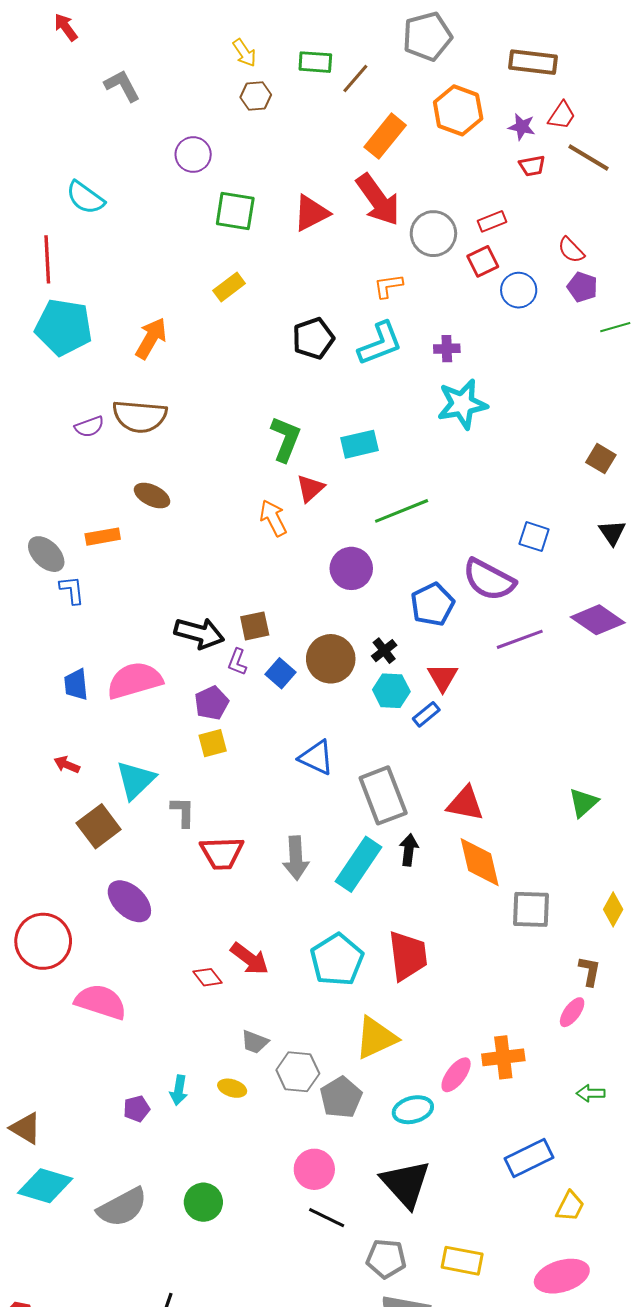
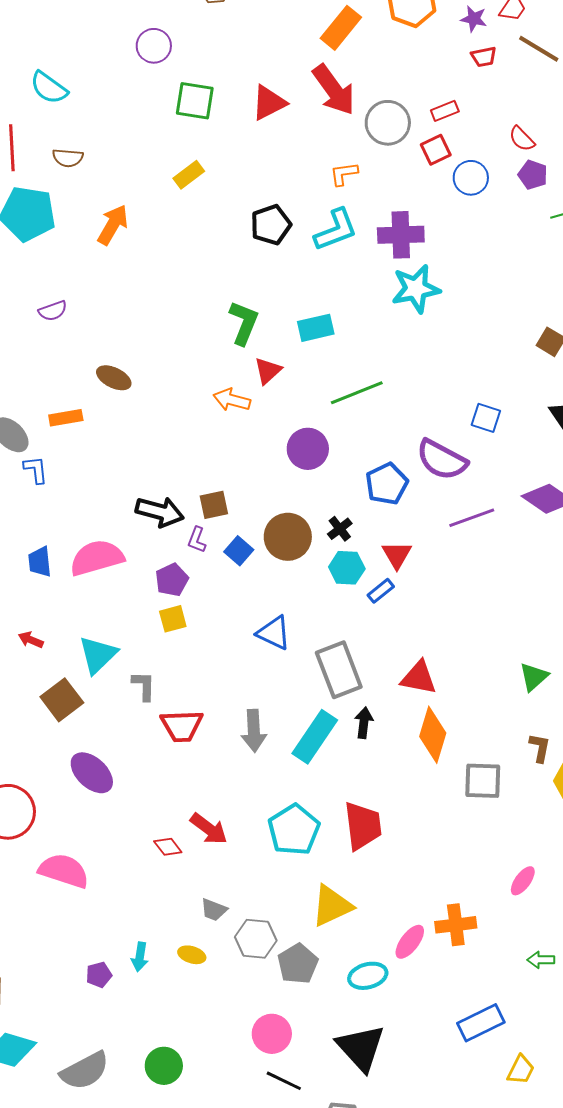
purple cross: (447, 349) -> (401, 235), size x1.8
brown semicircle: (140, 416) -> (68, 158), moved, size x0.6
orange arrow: (273, 518) -> (232, 400), turned -48
orange diamond: (480, 862) -> (433, 735), turned 30
brown L-shape: (590, 971) -> (540, 748), moved

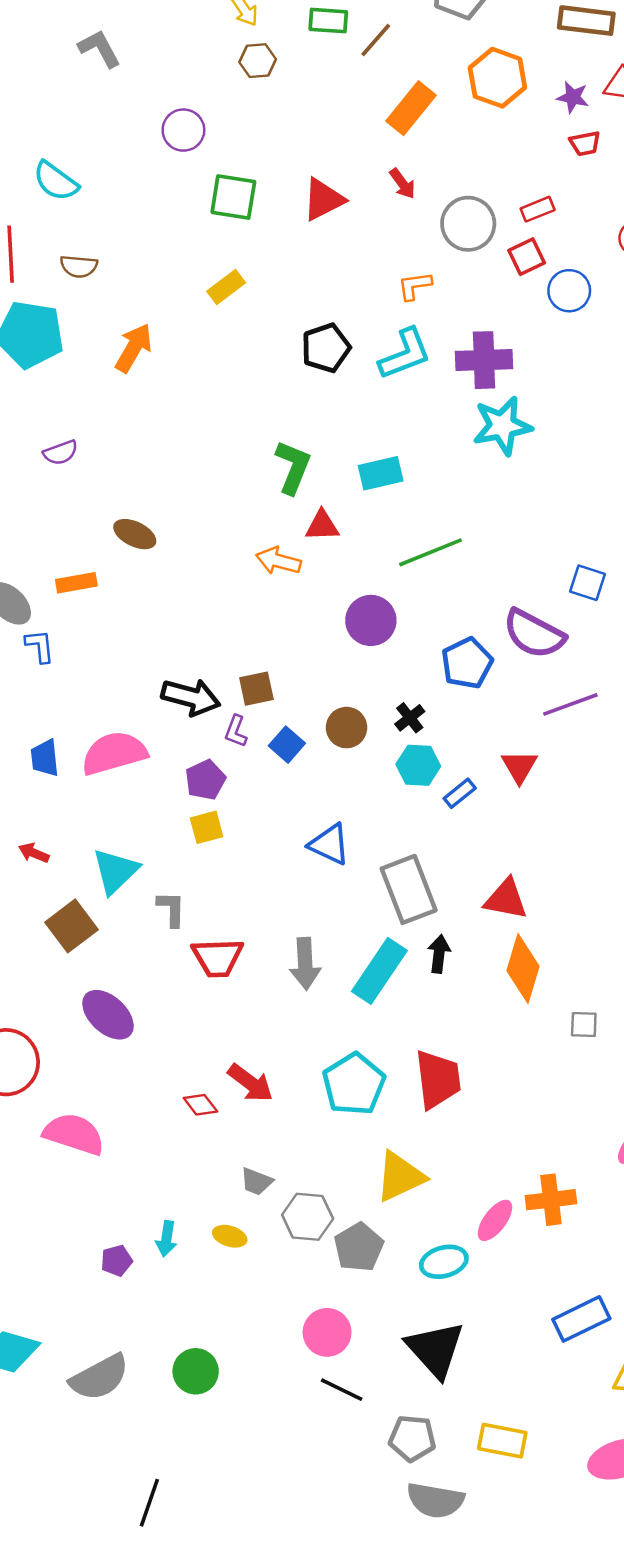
red arrow: (334, 90) -> (402, 184), size x0.5
red triangle: (268, 371) -> (322, 526), turned 40
brown circle: (288, 537) -> (347, 728), size x0.7
red triangle: (397, 555) -> (519, 766), moved
gray square: (483, 781) -> (584, 1024), size x0.6

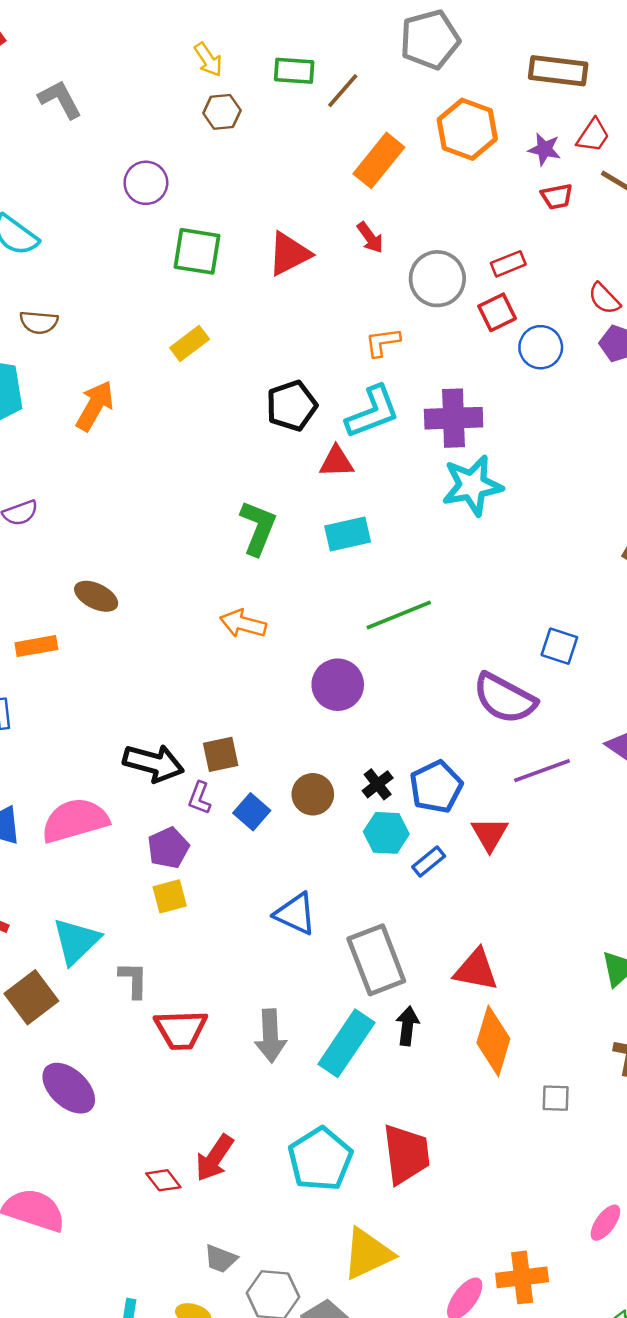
red triangle: (322, 526) -> (336, 462), moved
blue pentagon: (467, 663) -> (436, 787), moved
red arrow: (250, 1083) -> (214, 1158), turned 87

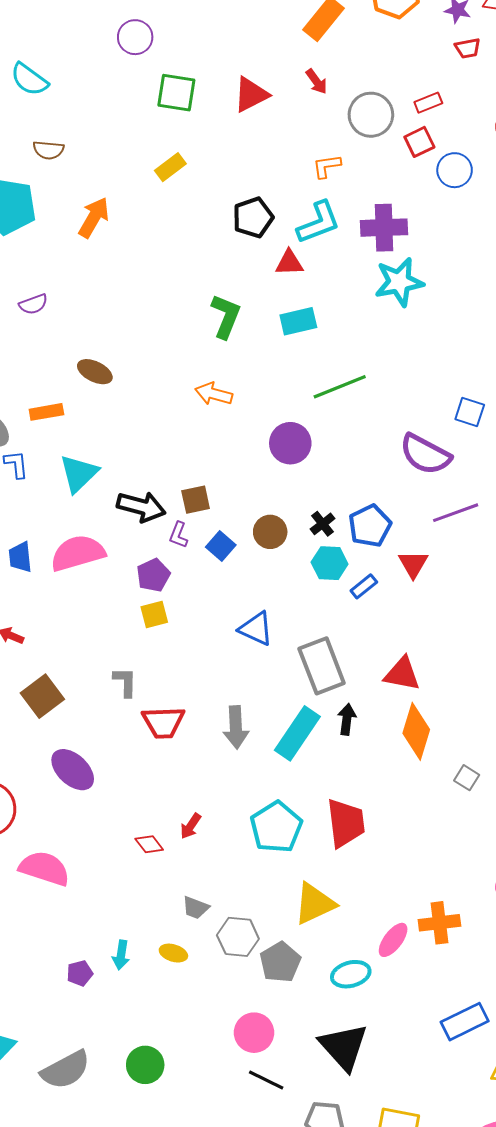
cyan triangle: (76, 941) -> (79, 473), moved
gray square: (556, 1098) -> (467, 778), turned 30
red arrow: (214, 1158) -> (191, 826), size x0.7

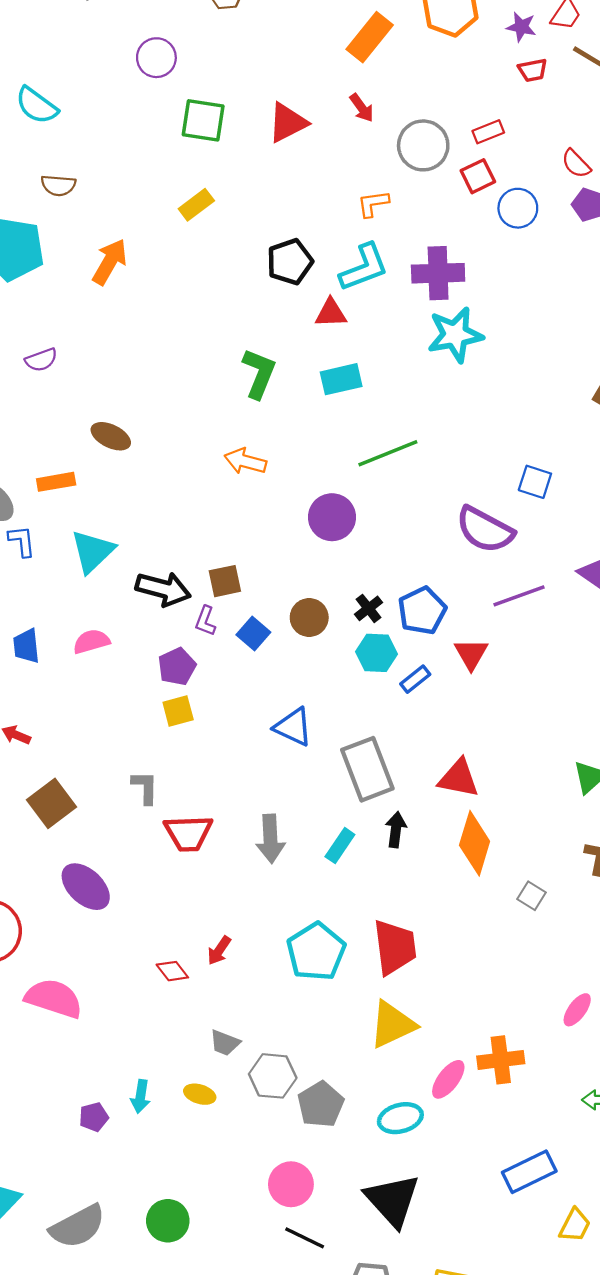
pink semicircle: (78, 553) -> (91, 641), size x0.6
cyan rectangle: (297, 733) -> (340, 846), size x0.6
yellow triangle: (314, 904) -> (392, 1025), moved

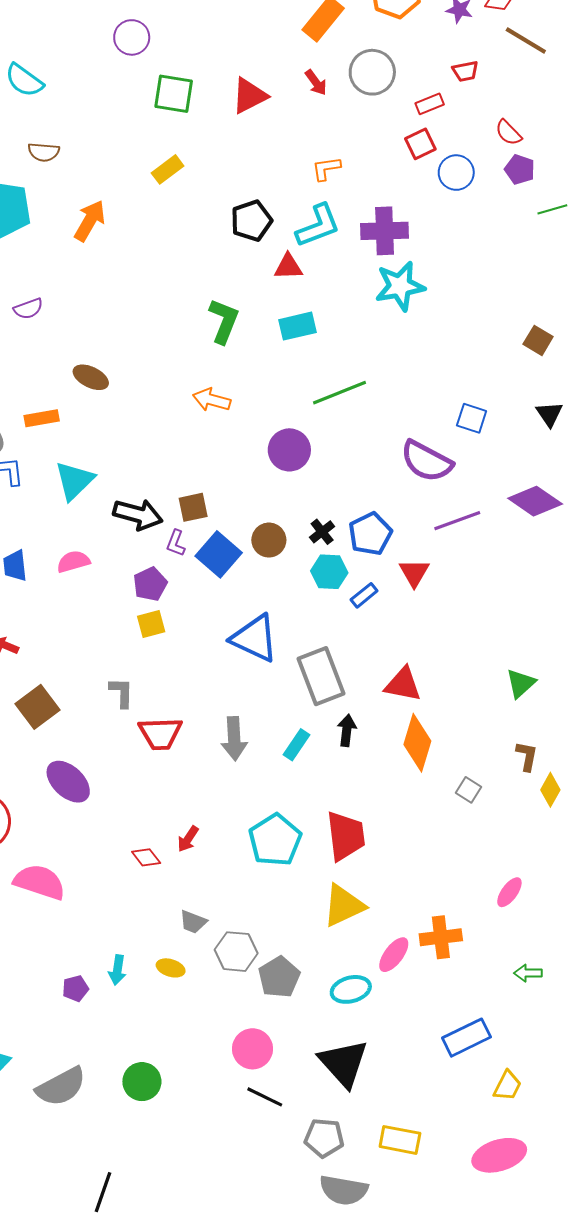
red trapezoid: (533, 70) -> (465, 71), moved
gray circle: (423, 145) -> (372, 72), moved
blue square: (253, 633) -> (219, 554), size x1.5
blue triangle: (293, 727) -> (255, 638), size x1.4

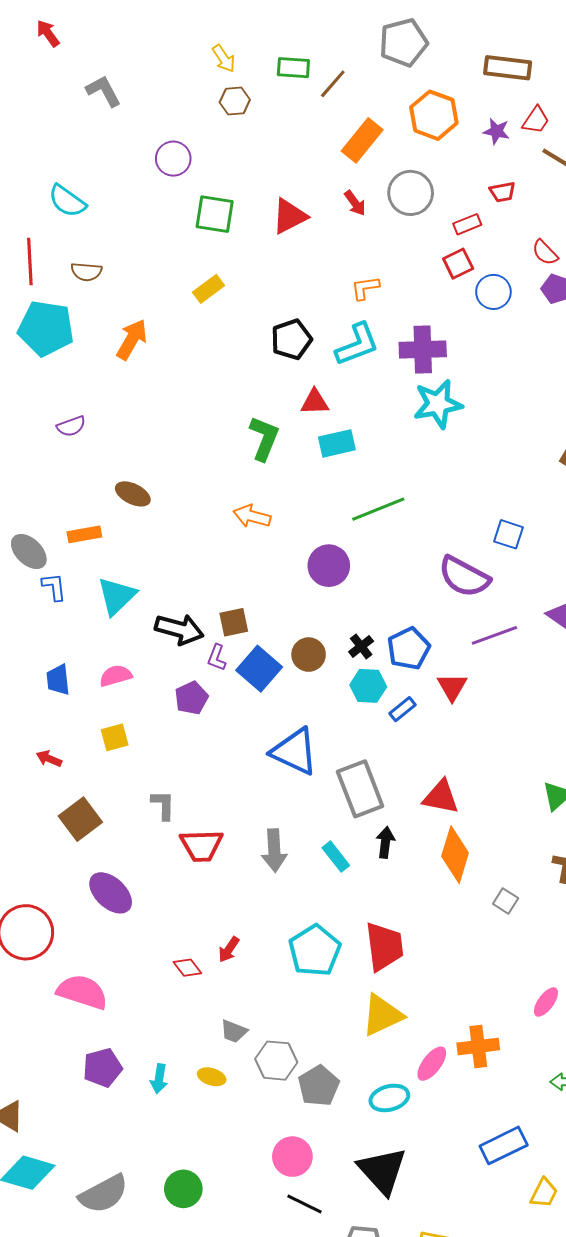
red triangle: (288, 267) -> (315, 402), moved
yellow square: (151, 624) -> (115, 737), moved
cyan rectangle: (297, 745) -> (336, 857), turned -72
purple pentagon: (75, 988) -> (103, 1068), moved, size x1.5

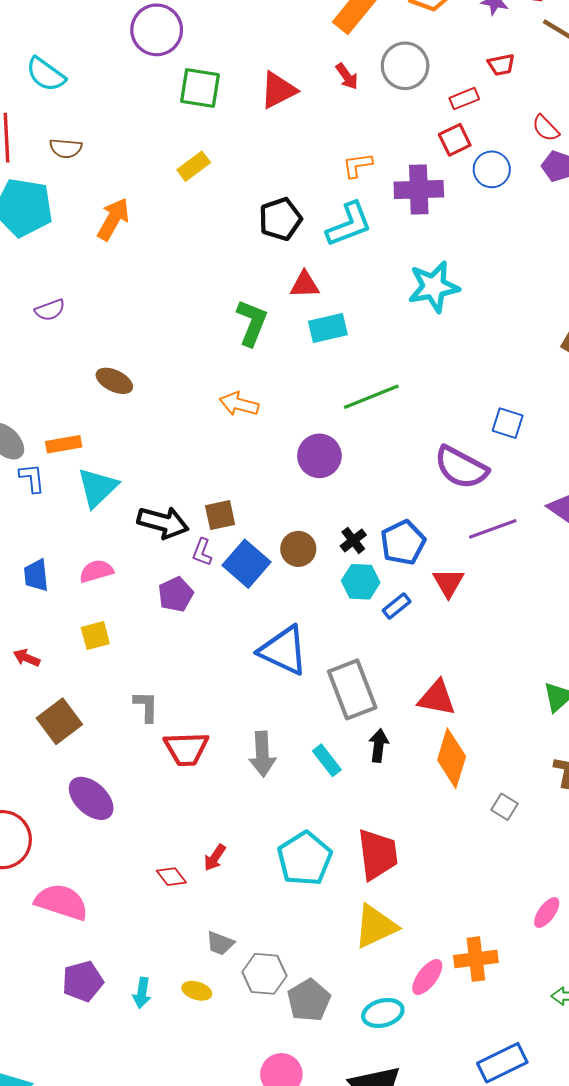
purple circle: (173, 159) -> (157, 30), size x1.4
purple cross: (423, 349) -> (419, 189), moved
orange rectangle: (84, 534) -> (64, 444), moved

